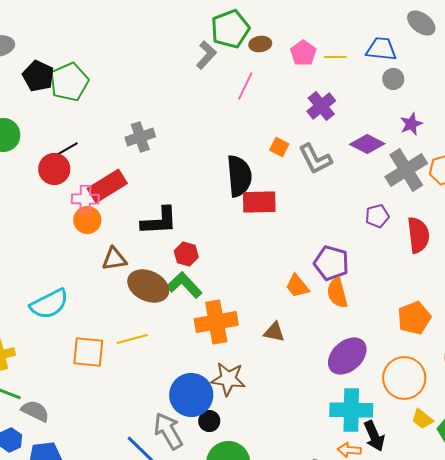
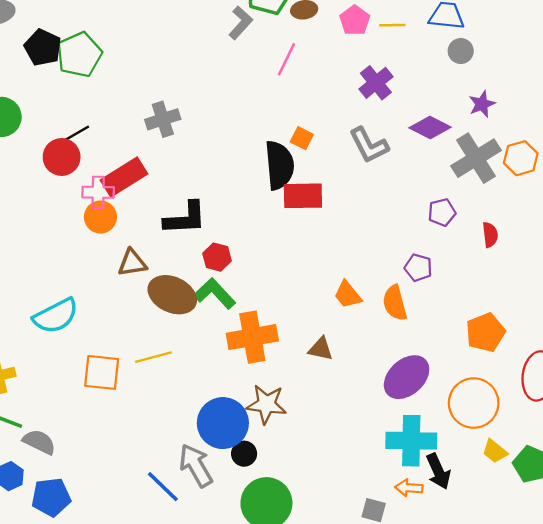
orange square: (279, 147) -> (302, 138), moved
red semicircle: (418, 235) -> (490, 235), size x0.6
purple pentagon: (331, 263) -> (418, 268), moved, size x0.7

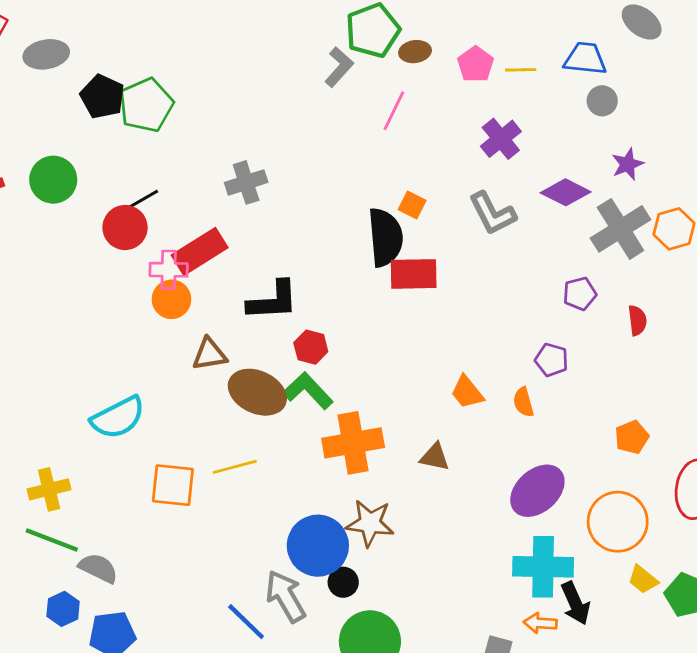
orange semicircle: (395, 303) -> (523, 402), size x0.7
orange pentagon: (485, 332) -> (632, 437), size x0.7

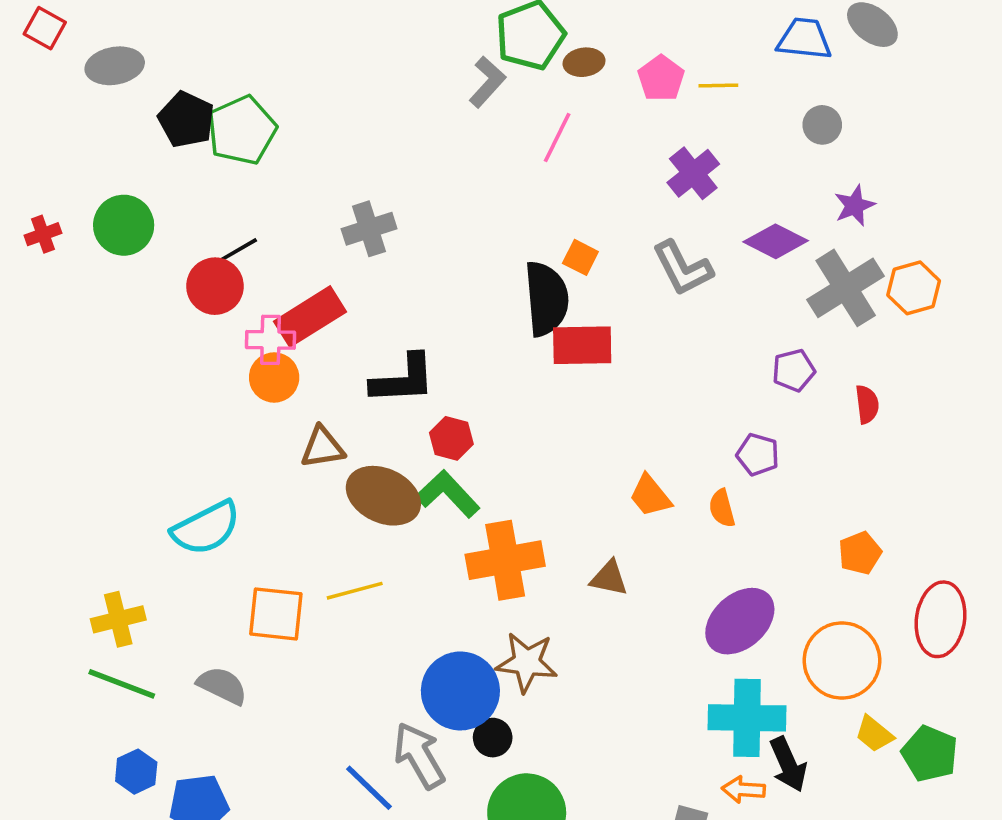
blue trapezoid: (585, 59) -> (804, 39), moved
gray semicircle: (98, 568) -> (222, 686), moved

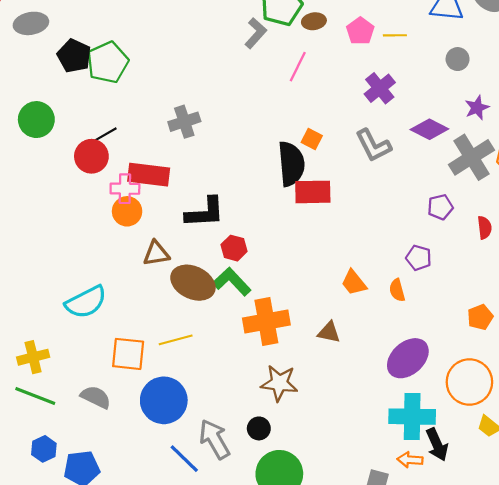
red rectangle: (310, 317) -> (149, 175), turned 39
blue circle: (460, 691) -> (164, 400), moved

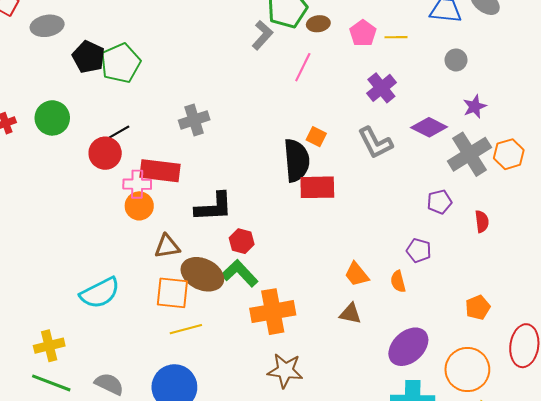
brown triangle: (329, 332) -> (350, 314), moved
orange square: (128, 354) -> (172, 293), moved

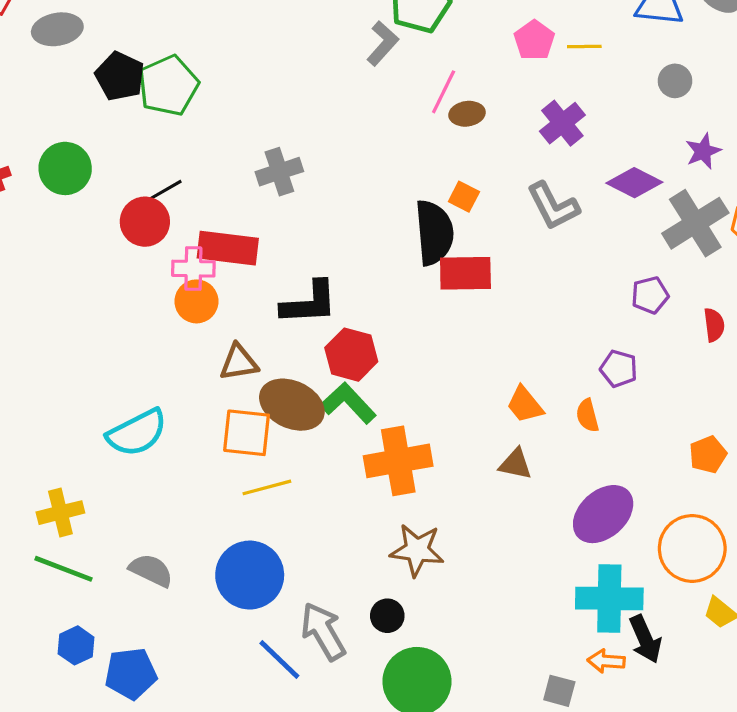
brown ellipse: (318, 24) -> (467, 114), moved
red hexagon: (242, 241) -> (351, 355), size x1.4

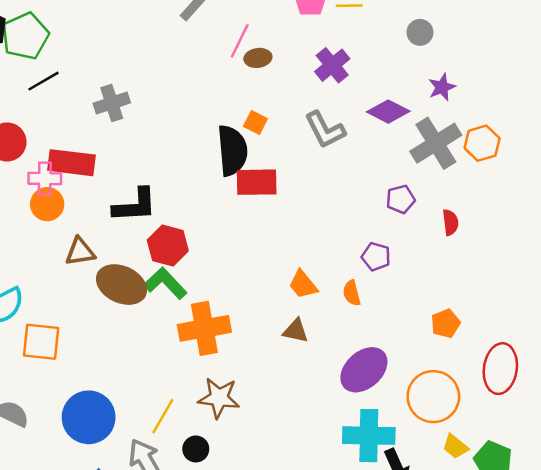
black line: (162, 192) -> (44, 81), moved
orange square: (247, 433) -> (41, 342), moved
yellow line: (267, 487) -> (163, 416), moved, turned -45

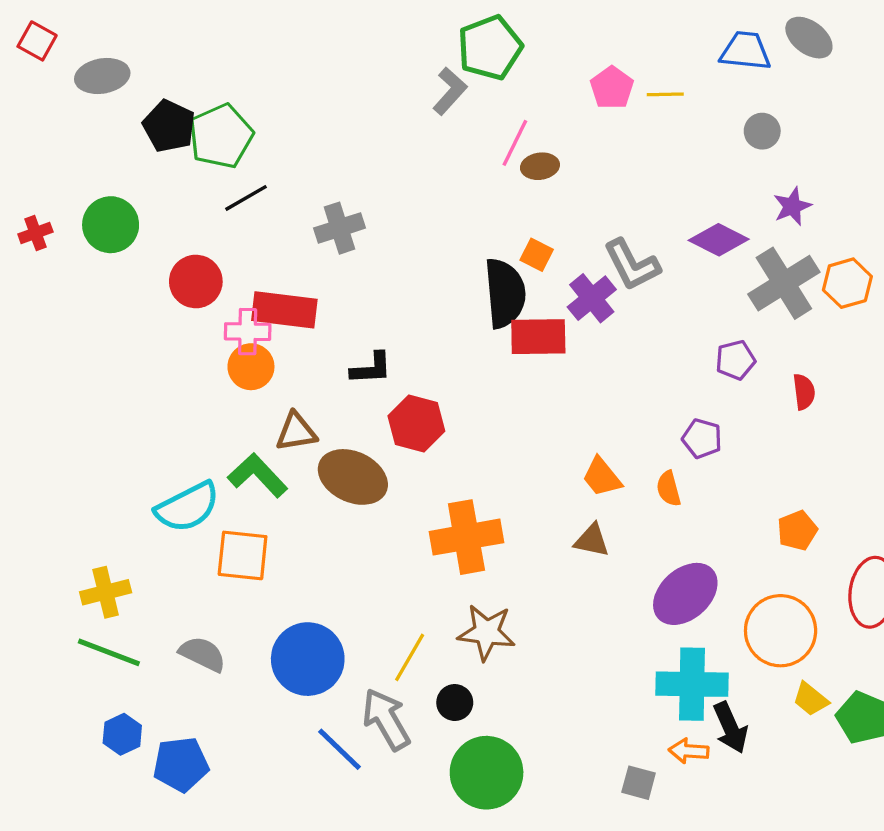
purple cross: (332, 65) -> (592, 298), moved
black L-shape: (135, 205) -> (371, 368), size x0.7
green L-shape: (165, 283) -> (258, 475), moved

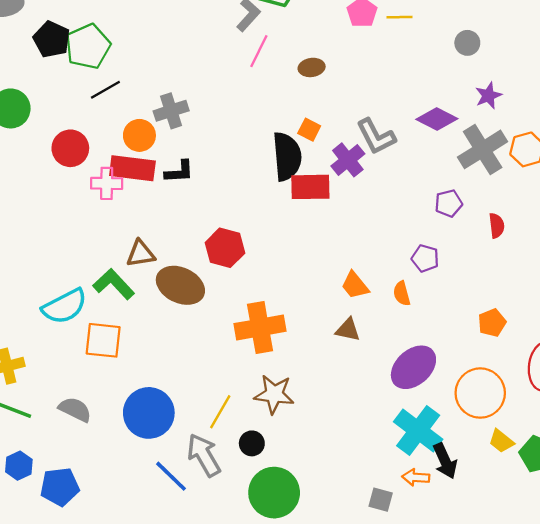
pink line: (515, 143) -> (259, 51), moved
orange circle: (251, 367) -> (139, 135), moved
black L-shape: (371, 368) -> (179, 172), moved
cyan cross: (692, 684) -> (418, 431), turned 36

